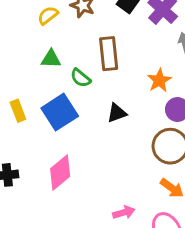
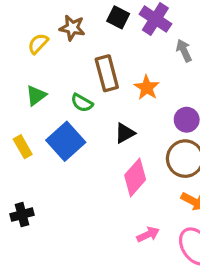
green triangle: (51, 59) -> (36, 95), moved, turned -30
orange star: (159, 80) -> (147, 88), moved
pink diamond: (60, 172) -> (135, 177), moved

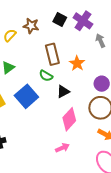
green semicircle: (82, 103) -> (46, 76), moved
pink arrow: (148, 234) -> (62, 148), moved

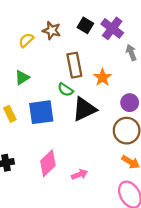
black triangle: (63, 92) -> (84, 109), size x1.6
blue square: (26, 96) -> (41, 112), turned 30
pink diamond: (69, 119) -> (48, 163), moved

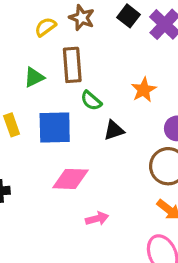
brown rectangle: (74, 65) -> (72, 65), moved
black triangle: (84, 109) -> (114, 130), size x0.6
pink diamond: (48, 163) -> (70, 179), moved, turned 40

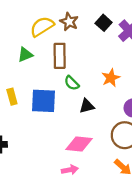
yellow semicircle: (45, 27) -> (42, 27), size x1.5
green triangle: (34, 77) -> (25, 55), moved
pink diamond: (70, 179) -> (79, 144), moved

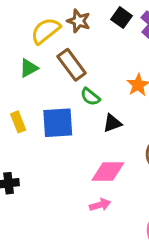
brown rectangle: (60, 56) -> (72, 65), turned -30

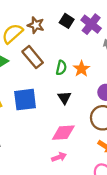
green semicircle: (90, 97) -> (61, 68), moved, turned -112
black triangle: (112, 123) -> (64, 98), turned -40

